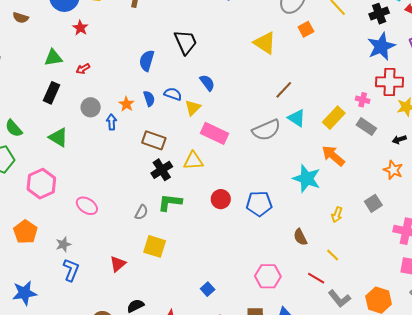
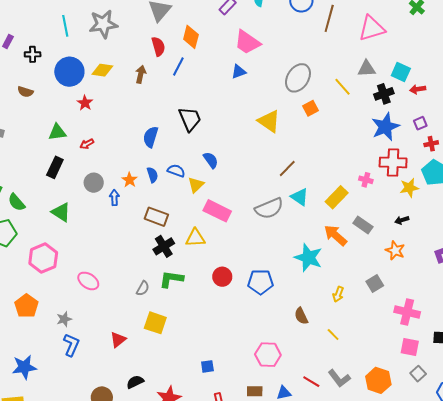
gray rectangle: (366, 127) -> (363, 225), moved
red line: (316, 278) -> (311, 382), moved
blue square: (208, 289) -> (207, 366), turned 32

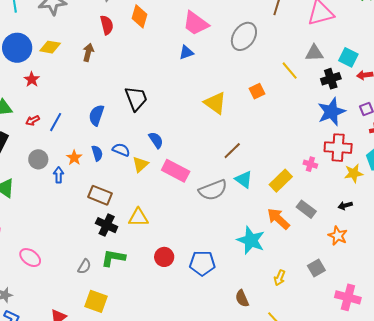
blue line: (178, 66) -> (56, 122), moved
gray ellipse: (298, 78) -> (244, 36), moved
pink rectangle: (217, 211) -> (176, 171), moved
black cross: (164, 246) -> (107, 225), turned -35

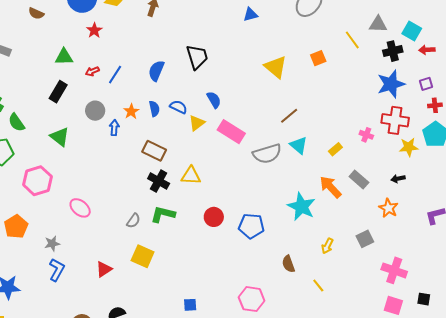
yellow rectangle: (281, 181) -> (335, 149), size x0.6

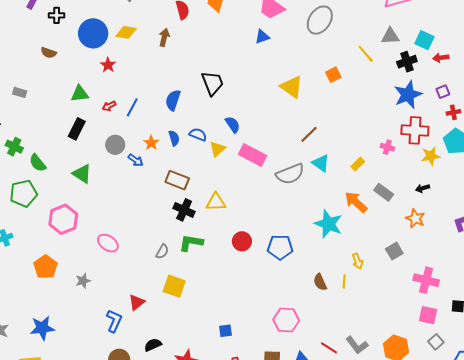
blue arrow: (114, 128) -> (136, 160), turned 126
yellow arrow: (327, 246) -> (358, 261), turned -42
blue L-shape: (57, 270) -> (114, 321), moved
yellow line: (318, 286) -> (344, 281), moved, turned 48

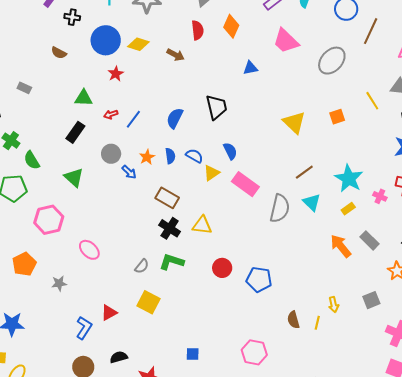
brown arrow: (164, 37) -> (175, 55), turned 96
blue triangle: (262, 37) -> (250, 68), moved
gray semicircle: (290, 174) -> (280, 208), turned -64
cyan star: (328, 224) -> (349, 178), moved

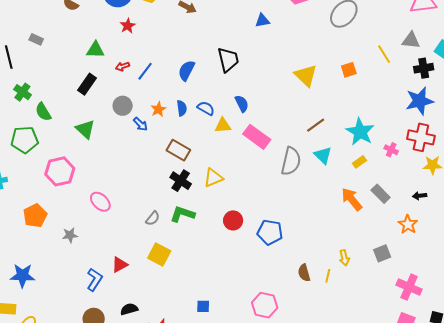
yellow triangle: (211, 173) -> (223, 125), turned 30
yellow triangle: (202, 225) -> (213, 178), turned -30

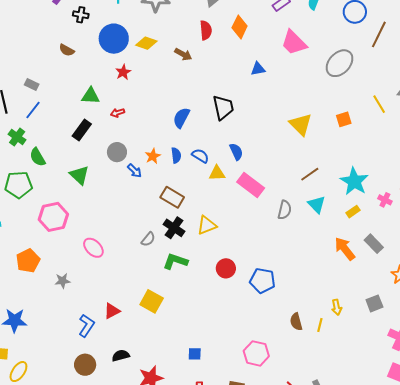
blue line: (145, 71) -> (33, 110), moved
gray semicircle: (291, 161) -> (285, 210), size x0.7
gray semicircle: (153, 218) -> (148, 239), moved

